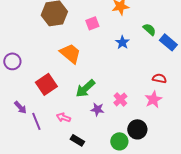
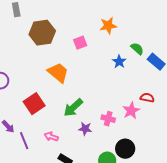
blue star: (122, 42) -> (119, 62), moved
pink cross: (120, 99) -> (108, 119), turned -32
pink star: (153, 99) -> (131, 111), moved

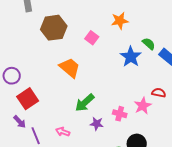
pink square: (80, 43) -> (92, 38), turned -32
blue star: (119, 62) -> (131, 57), size x1.5
red square: (34, 104) -> (28, 99), moved

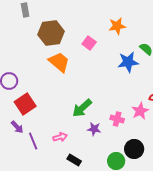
blue star: (131, 57) -> (128, 62), turned 30
orange trapezoid: (70, 68) -> (59, 62), moved
pink arrow: (63, 132) -> (60, 137), turned 144

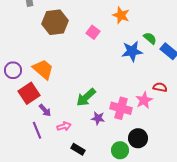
orange star: (117, 26) -> (121, 15), turned 30
orange trapezoid: (59, 62) -> (43, 69), moved
pink cross: (117, 119) -> (121, 108), size x1.5
purple arrow: (17, 127) -> (45, 110), moved

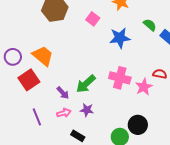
blue star: (132, 51) -> (120, 38), moved
pink cross: (121, 108) -> (120, 78), moved
purple arrow: (45, 110) -> (63, 93), moved
purple star: (98, 118) -> (87, 110), moved

